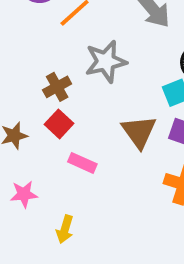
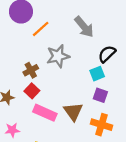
brown triangle: (139, 132) -> (73, 112), moved
pink rectangle: (82, 163) -> (45, 113), size x1.5

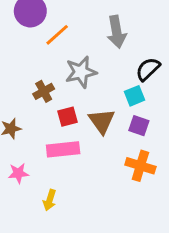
gray arrow: (84, 27) -> (117, 32), turned 30
red square: (32, 91) -> (68, 117), moved, turned 32
brown triangle: (73, 112) -> (102, 121), moved
pink rectangle: (45, 113) -> (63, 149), turned -30

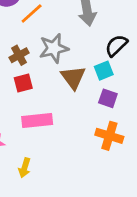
brown cross: (44, 91) -> (19, 55), moved
red square: (68, 117) -> (23, 83), moved
brown triangle: (102, 121) -> (73, 77), moved

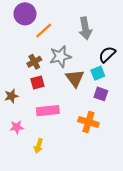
orange cross: (109, 136) -> (88, 122), moved

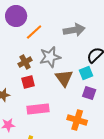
gray arrow: (85, 28) -> (74, 30), turned -90

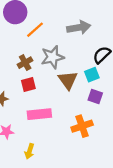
orange cross: (77, 120) -> (82, 126), turned -36

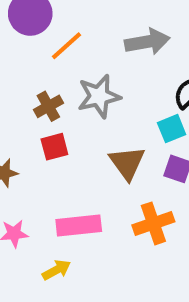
brown triangle: (68, 80) -> (127, 163), moved
pink rectangle: (39, 114) -> (79, 225), moved
yellow arrow: (29, 151) -> (56, 270), turned -136

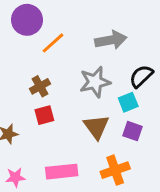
gray star: (99, 96) -> (95, 82), moved

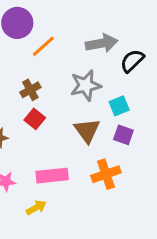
black semicircle: (141, 76) -> (132, 61), moved
red square: (44, 115) -> (35, 119), turned -36

